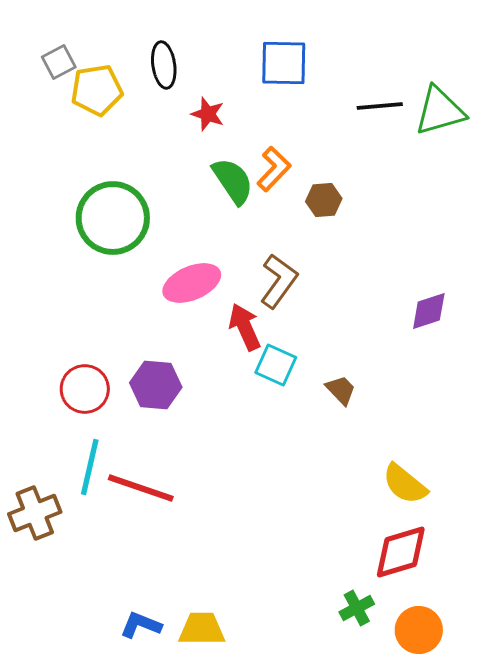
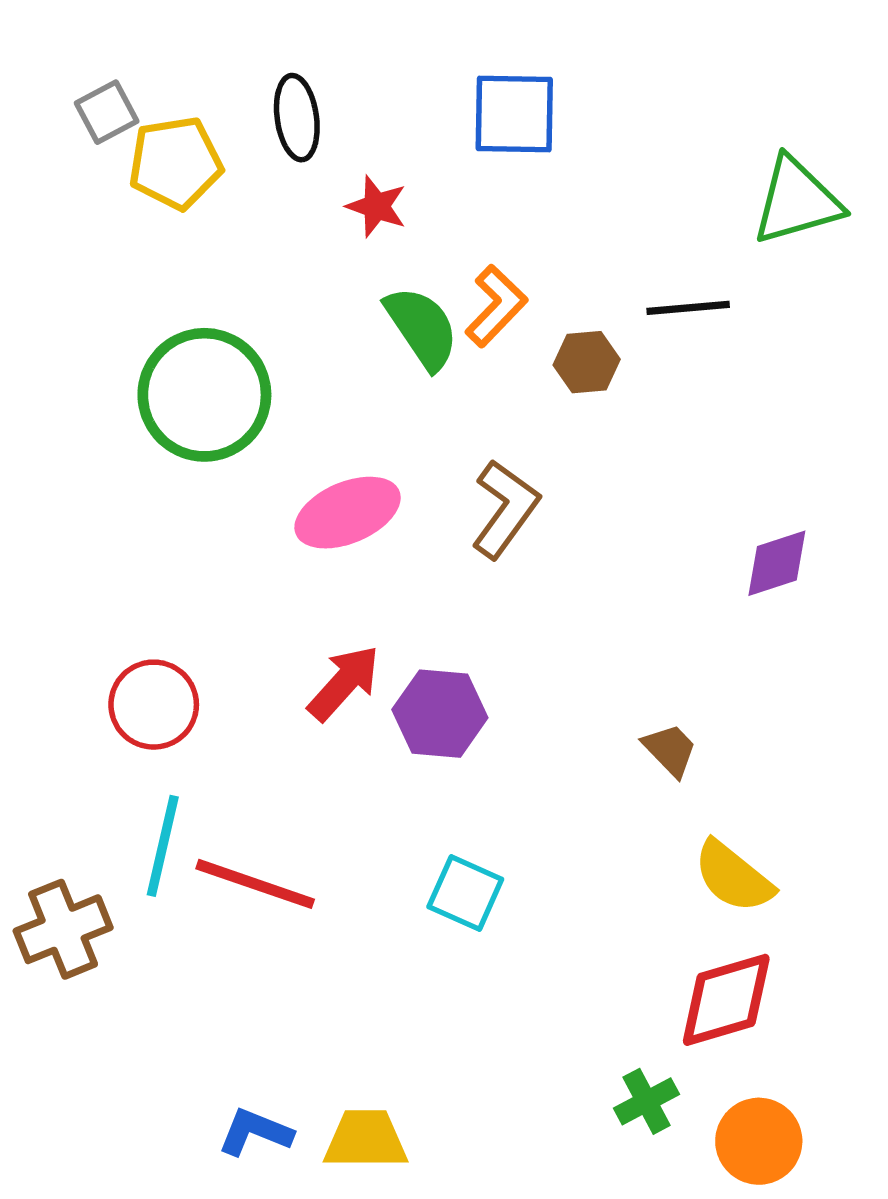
black line: (380, 106) -> (688, 308), moved
red arrow: (245, 327) -> (344, 683), moved, turned 66
cyan square: (276, 365) -> (465, 893), moved
purple hexagon: (156, 385) -> (440, 714), moved
brown trapezoid: (341, 390) -> (670, 750), moved

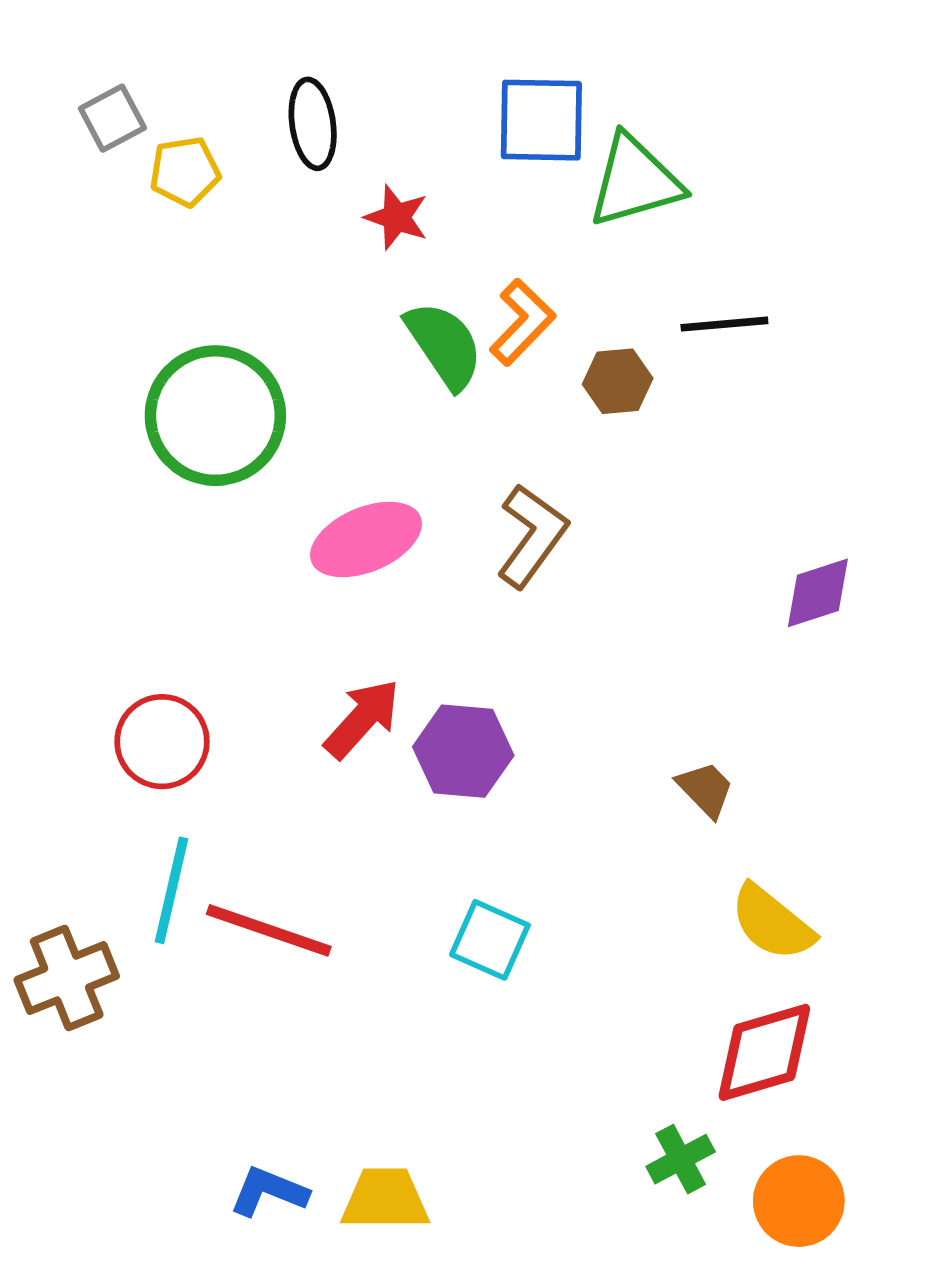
yellow pentagon: (175, 163) -> (185, 172), size x0.7
green triangle: (797, 201) -> (635, 181), moved

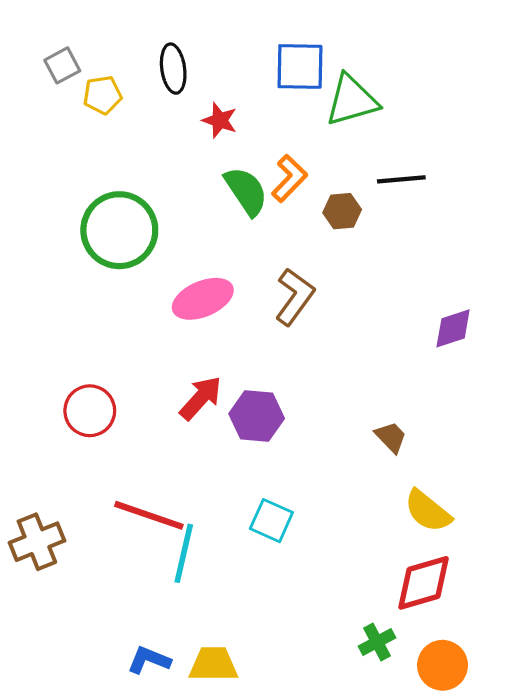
cyan line: (172, 890) -> (184, 553), moved

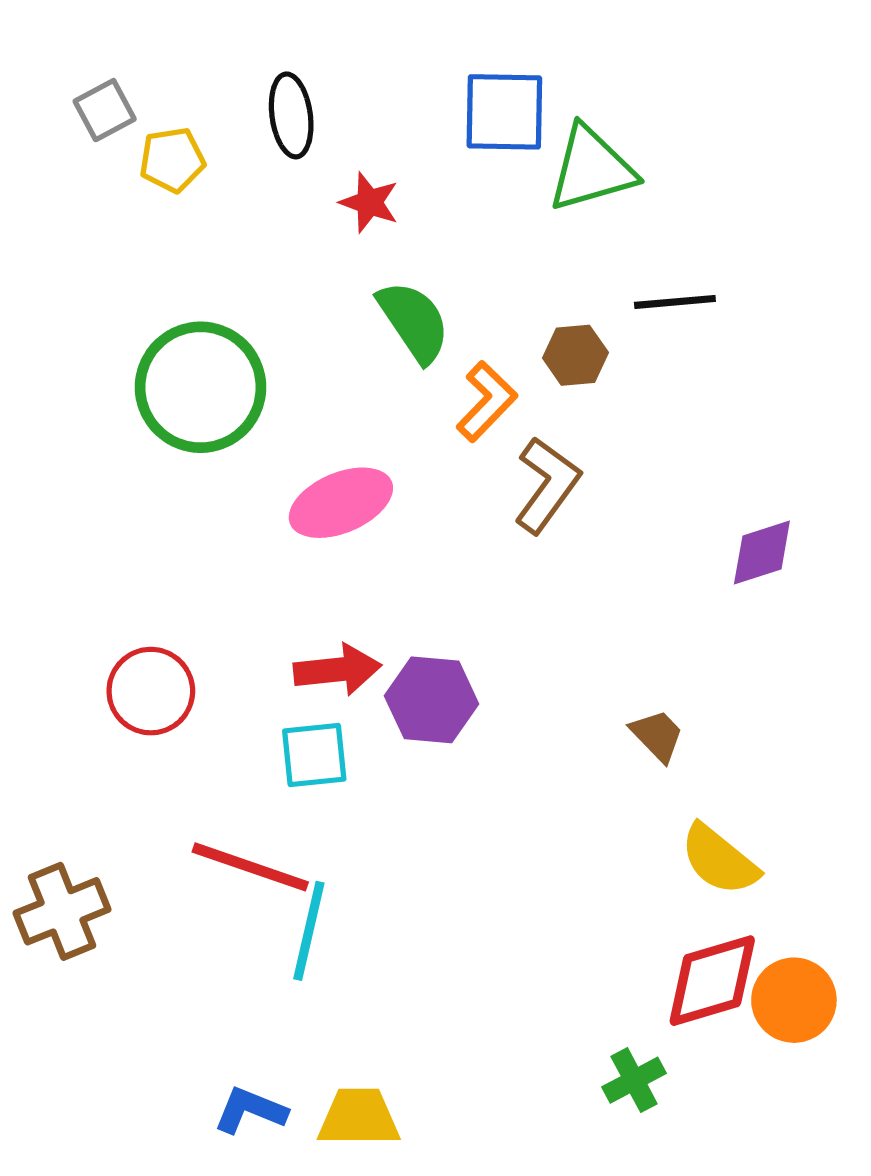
orange L-shape: (289, 178) -> (487, 401), moved
brown L-shape: (295, 297) -> (547, 485), moved
red arrow: (201, 398) -> (337, 670), turned 42
cyan square: (271, 521) -> (314, 755), moved, turned -30
orange circle: (443, 665) -> (794, 1000), moved

